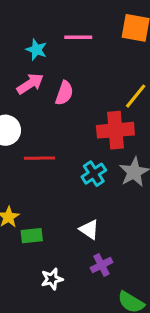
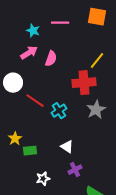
red line: (40, 158) -> (35, 101), turned 36
cyan cross: (94, 174) -> (59, 111), moved

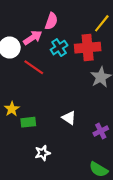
pink arrow: (29, 53) -> (33, 38), moved
cyan cross: (59, 111) -> (59, 48), moved
purple cross: (75, 170) -> (101, 131), moved

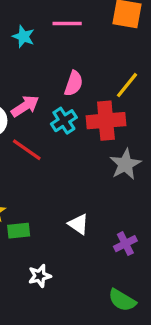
pink semicircle: (51, 21) -> (74, 83), moved

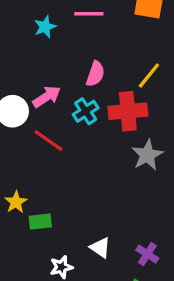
cyan star: (23, 37) -> (45, 27), turned 30
white triangle: (78, 224) -> (100, 248), moved
purple cross: (125, 244) -> (147, 254), moved, turned -30

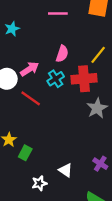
cyan star: (45, 27) -> (12, 29), moved
green rectangle: (40, 222) -> (25, 153), turned -56
purple cross: (147, 254) -> (100, 164), moved

